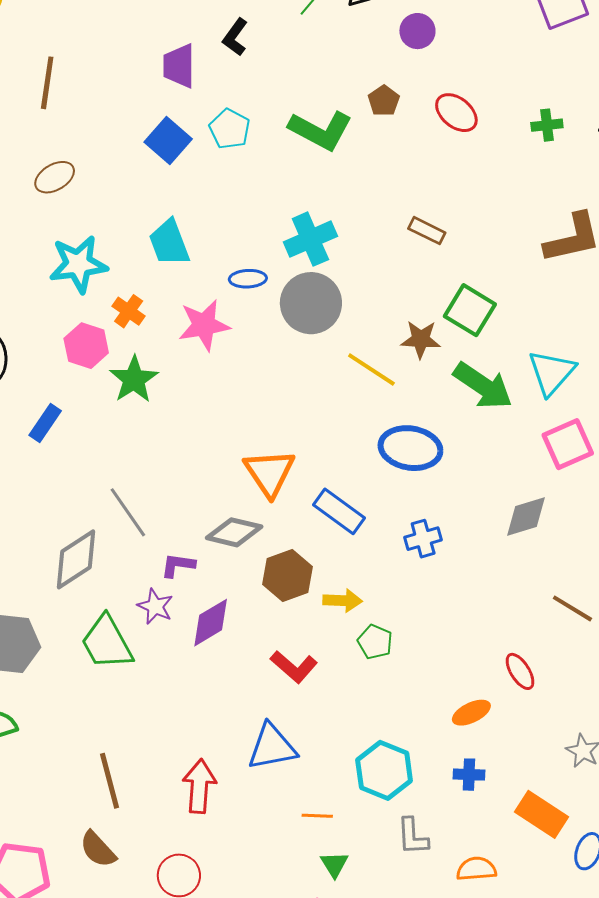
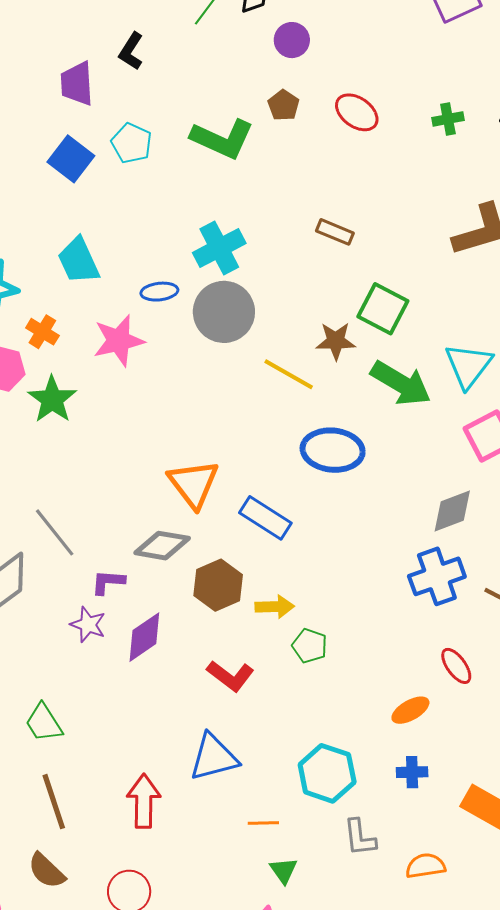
purple circle: (417, 31) -> (292, 40), moved
blue cross: (423, 539) -> (437, 576), moved, size x1.5
green trapezoid: (107, 643) -> (44, 723), moved, size x0.7

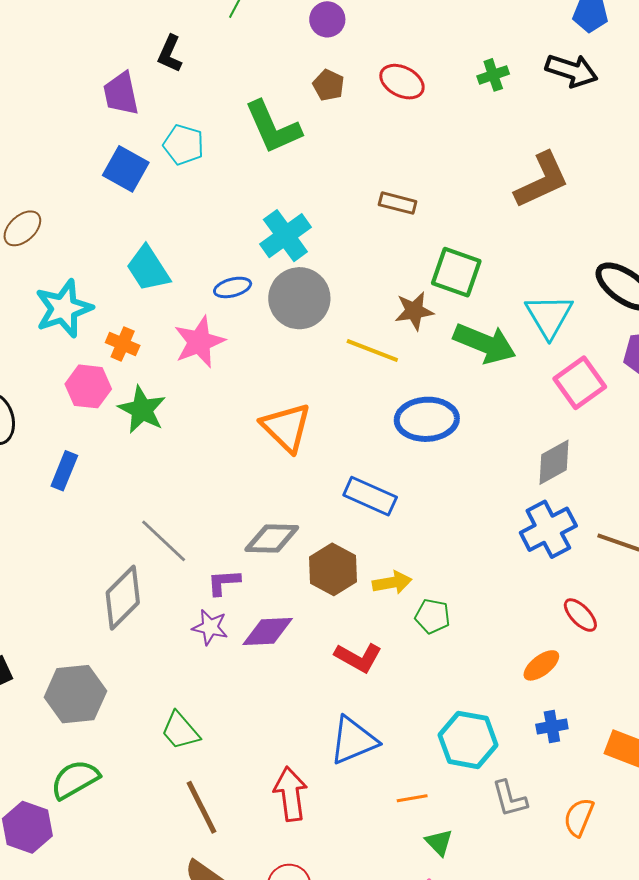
green L-shape: (222, 139) -> (273, 127), turned 50
orange triangle: (193, 484) -> (286, 427), moved
purple diamond: (144, 637) -> (268, 631), turned 40
orange semicircle: (426, 866) -> (579, 817), turned -51

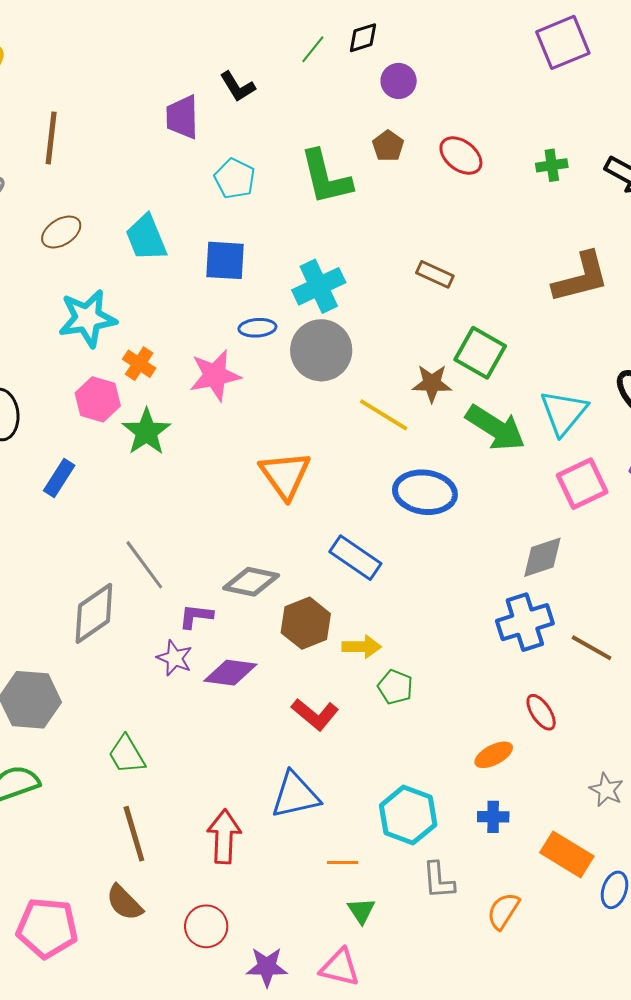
black L-shape: (170, 54) -> (237, 87), turned -66
blue square: (126, 169) -> (225, 260), moved, turned -36
cyan trapezoid: (148, 269) -> (146, 238), moved

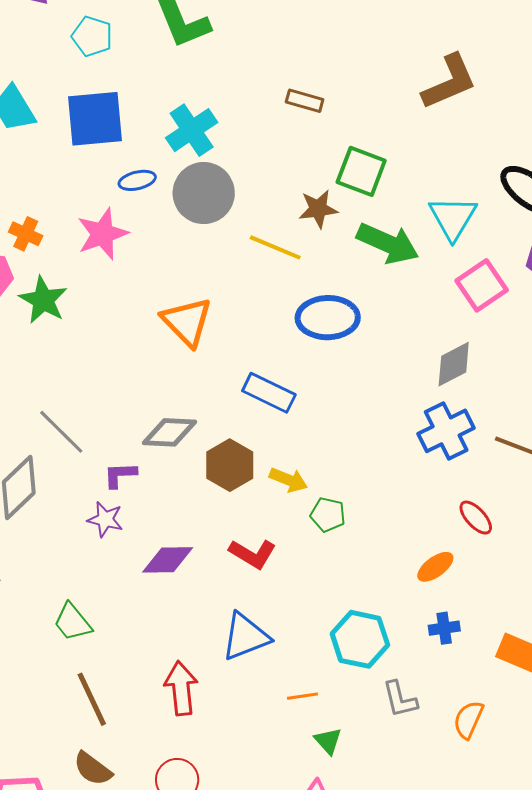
blue square: (225, 260) -> (95, 119), size x1.4
yellow arrow: (362, 647) -> (288, 480), turned 30
purple diamond: (230, 673) -> (168, 560), moved

